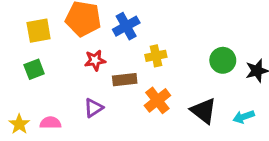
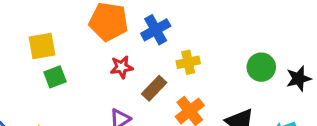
yellow square: (39, 31) -> (42, 46), moved
brown rectangle: (125, 80) -> (154, 88), turned -40

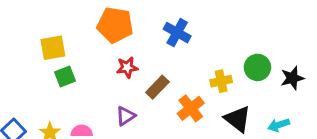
blue cross: (156, 30) -> (177, 33), moved, turned -32
yellow cross: (188, 62) -> (221, 81), moved

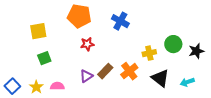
green square: (65, 77) -> (44, 58), moved
brown rectangle: (157, 87) -> (105, 71), moved

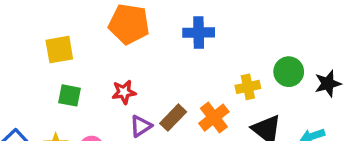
blue cross: (120, 21) -> (199, 33), turned -30
red star: (87, 44) -> (124, 92), moved
green square: (44, 58) -> (69, 95), turned 32

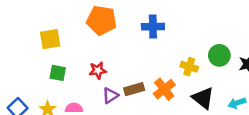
yellow cross: (248, 87) -> (189, 67), turned 30
brown rectangle: (173, 118) -> (134, 89), turned 30

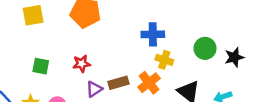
blue cross: (153, 27) -> (153, 34), moved
yellow square: (50, 39) -> (33, 15), moved
yellow cross: (189, 67) -> (164, 60), moved

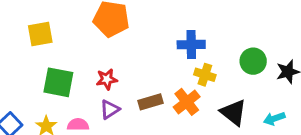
yellow square: (33, 15) -> (40, 34), moved
green square: (41, 66) -> (58, 82), size x1.5
purple triangle: (94, 89) -> (110, 109), moved

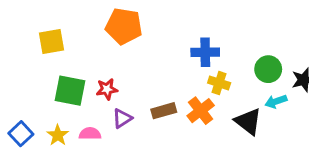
red star: (107, 79) -> (107, 89), moved
cyan arrow: (274, 119) -> (276, 101), moved

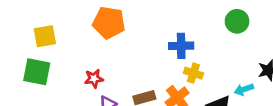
green circle: (268, 69) -> (237, 21), moved
green square: (70, 91) -> (37, 72), moved

